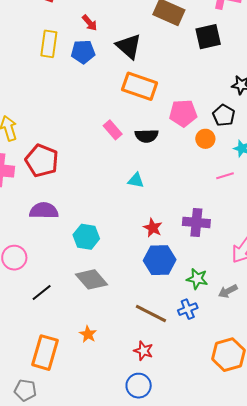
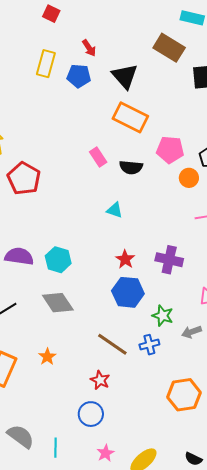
purple semicircle: (44, 211) -> (19, 256), moved

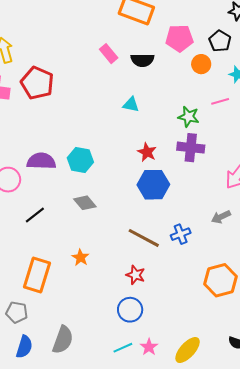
gray diamond: (58, 303) -> (85, 203), size x0.7
green star: (163, 316) -> (189, 117), moved
gray semicircle: (21, 436) -> (63, 340), turned 80
cyan line: (56, 448) -> (123, 348), moved, turned 72

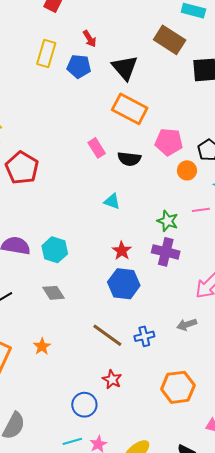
red star: (136, 275) -> (112, 379), moved

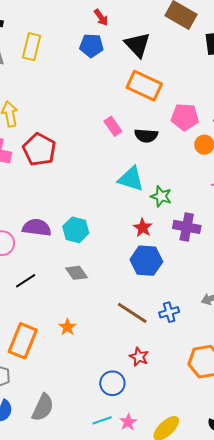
yellow rectangle: (46, 53) -> (32, 47), moved
cyan triangle: (112, 201) -> (131, 179), size x1.6
green star: (168, 221) -> (161, 196), moved

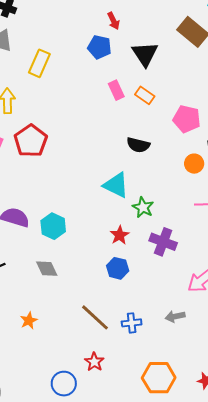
yellow rectangle: (32, 47) -> (39, 63), moved
orange rectangle: (144, 86) -> (145, 95), size x0.6
pink pentagon: (185, 117) -> (187, 119), moved
pink rectangle: (113, 126) -> (116, 90), moved
blue hexagon: (146, 261) -> (118, 268), size x0.7

